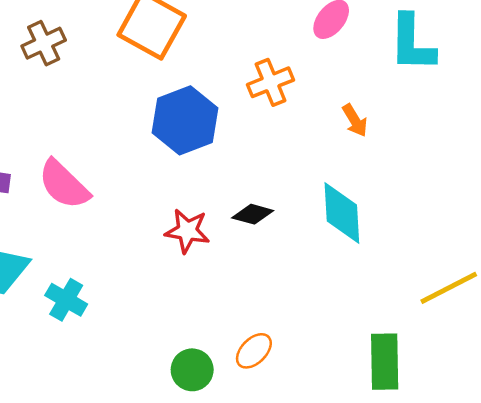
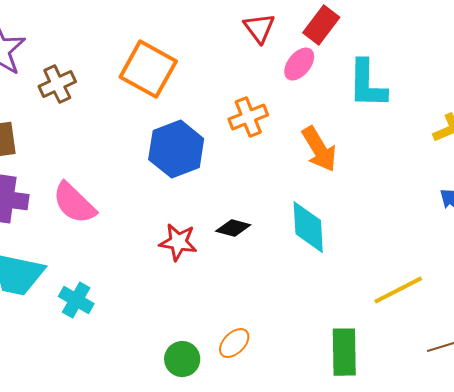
orange arrow: (355, 120) -> (319, 149), size x1.6

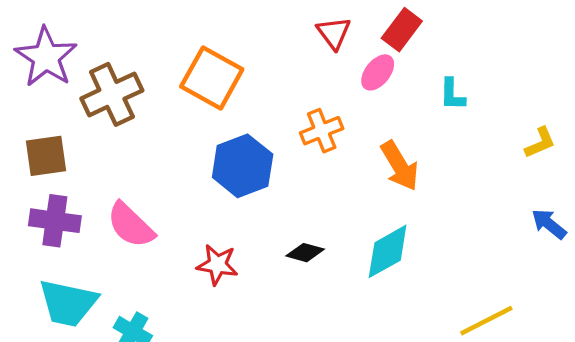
brown cross: (57, 84) -> (112, 94), size x1.5
cyan L-shape: (367, 84) -> (452, 94), size x0.6
cyan diamond: (308, 227) -> (388, 251), turned 64
red star: (178, 242) -> (217, 265), moved

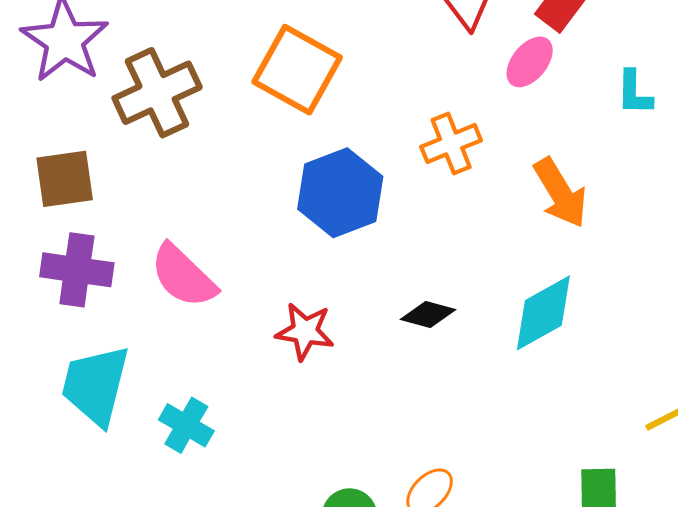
cyan trapezoid: (68, 303) -> (95, 385), turned 92

